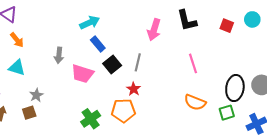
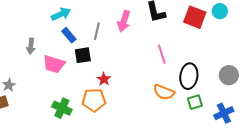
red square: (227, 26) -> (195, 17), size x1.6
gray line: (138, 62) -> (97, 31), moved
black square: (112, 64) -> (83, 55), turned 30
black ellipse: (235, 88) -> (189, 76), moved
green cross: (91, 119) -> (62, 108), turned -30

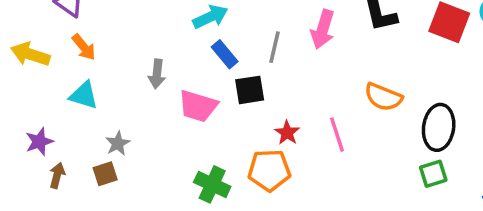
pink line: (162, 54) -> (337, 135), moved
orange semicircle: (164, 92) -> (383, 97), moved
green square: (195, 102) -> (433, 174), moved

